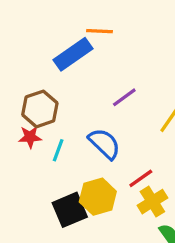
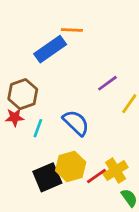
purple line: (124, 97) -> (107, 83), moved
red line: (141, 178) -> (96, 176), moved

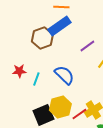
blue rectangle: (50, 49) -> (59, 26), moved
brown hexagon: (23, 94) -> (42, 38), moved

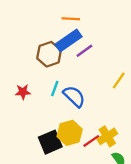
purple line: (87, 46) -> (84, 51), moved
cyan line: (36, 79) -> (55, 88), moved

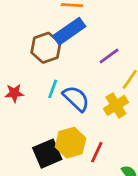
purple line: (84, 51) -> (109, 56), moved
yellow cross: (107, 136) -> (116, 105), moved
red line: (91, 141) -> (97, 152), turned -30

